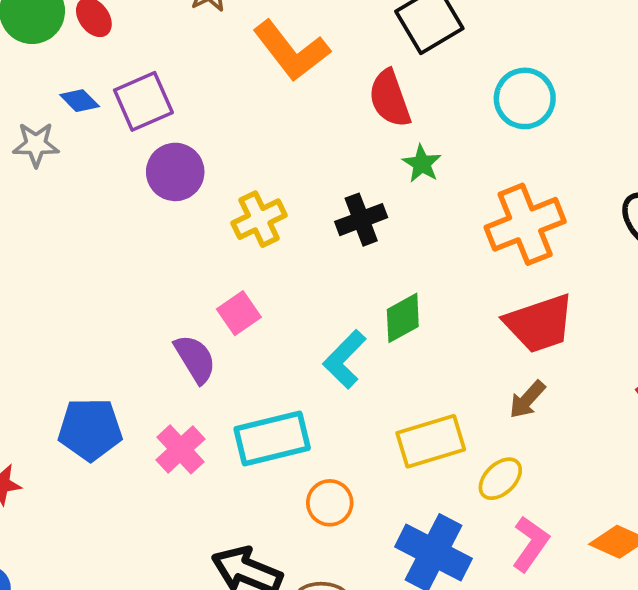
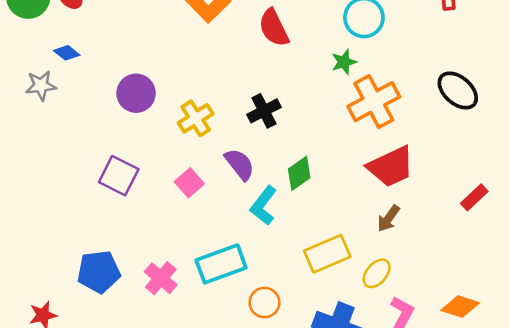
purple square: (143, 101) -> (119, 176), moved, turned -33
green star: (422, 164) -> (344, 62), moved, turned 30
purple semicircle: (195, 359) -> (240, 164), moved

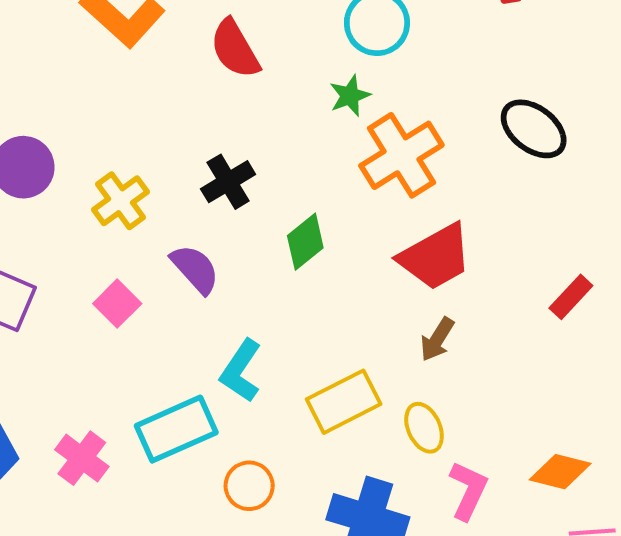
green diamond: (299, 173) -> (305, 242), moved
cyan L-shape: (263, 206) -> (241, 371), moved
yellow ellipse: (377, 273) -> (424, 428), turned -60

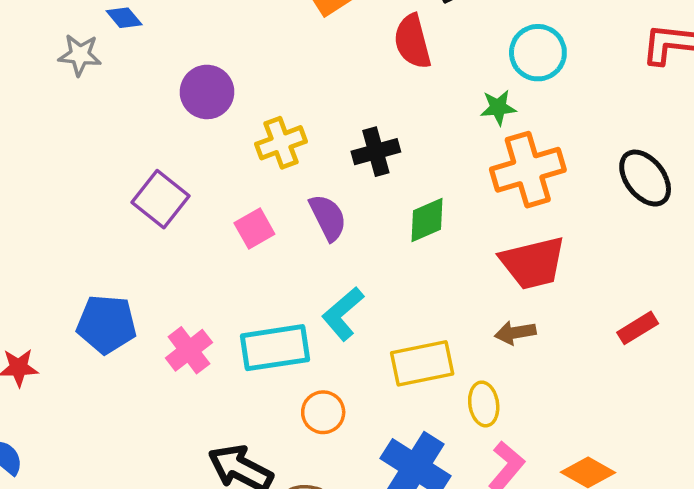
brown arrow: (437, 339) -> (515, 333), turned 33

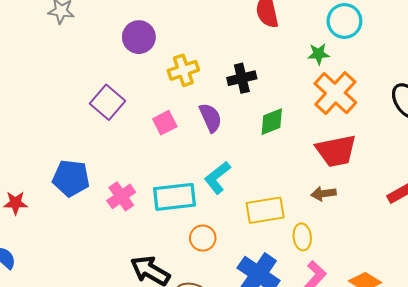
orange cross: (528, 170) -> (335, 93), turned -33

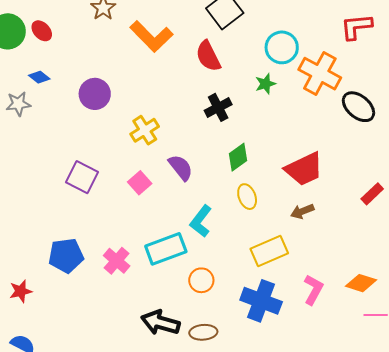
purple circle: (139, 37) -> (95, 94), moved
black cross: (242, 78) -> (218, 107), moved
orange cross: (335, 93) -> (320, 74), moved
yellow rectangle: (265, 210) -> (269, 251), moved
yellow ellipse: (302, 237) -> (247, 197), moved

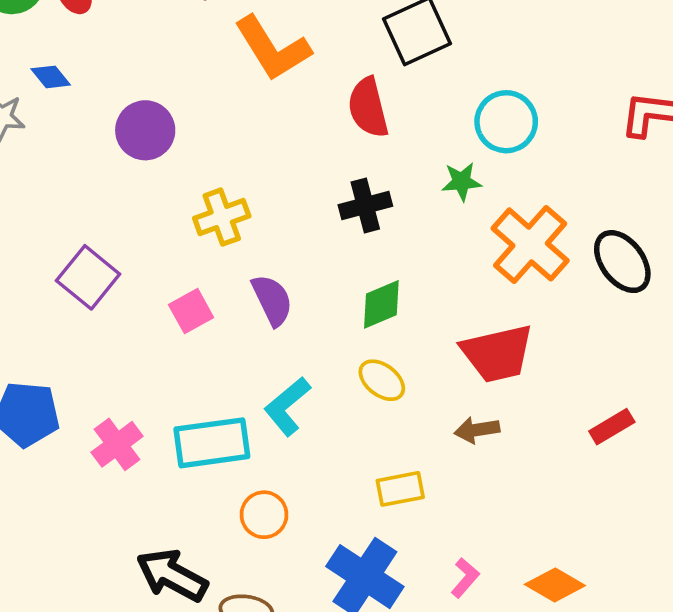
orange cross: (320, 74) -> (530, 244), moved
yellow ellipse: (247, 197) -> (382, 380), turned -45
yellow rectangle: (269, 251) -> (400, 489), size x0.7
pink L-shape: (313, 290) -> (465, 578), size x0.7

